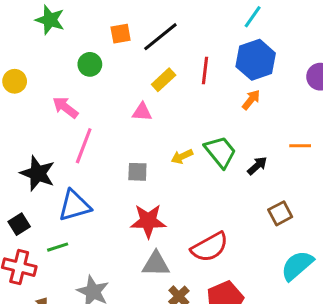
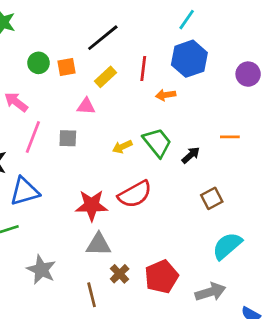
orange square: (121, 34) -> (66, 67), moved
orange arrow: (251, 100) -> (166, 95), moved, turned -138
gray square: (137, 172) -> (68, 138), moved
red semicircle: (210, 247) -> (135, 194), moved

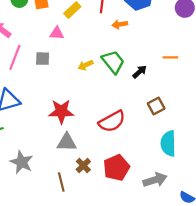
red semicircle: (135, 194) -> (112, 121), moved
cyan semicircle: (227, 246) -> (168, 143), turned -50

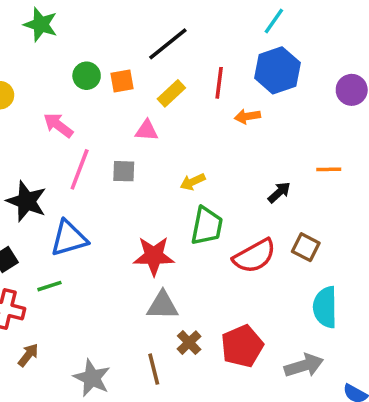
green trapezoid: (113, 62) -> (207, 226), moved, turned 50
brown square: (156, 106) -> (306, 247), turned -35
red semicircle: (112, 121) -> (254, 256), moved
gray star: (22, 162) -> (92, 378), moved

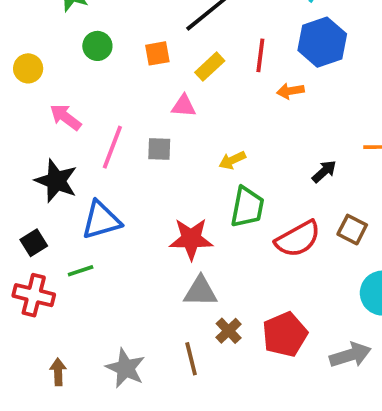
green circle: (87, 76) -> (97, 46), moved
pink arrow: (58, 125) -> (66, 117), moved
brown arrow: (28, 355) -> (58, 372), moved, turned -40

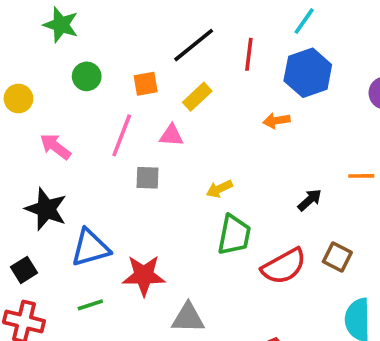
red line: (260, 55) -> (249, 54), moved
pink line: (112, 147) -> (122, 135), moved
red star: (191, 239) -> (144, 275), moved
green line: (81, 271) -> (90, 305), moved

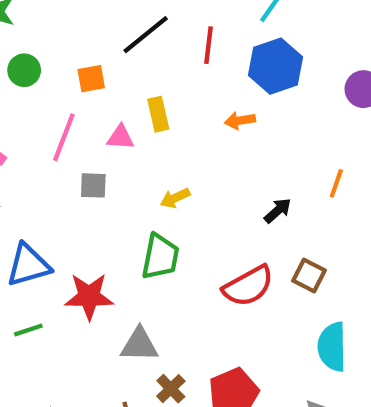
yellow rectangle: (197, 97) -> (158, 114), moved, turned -60
orange line: (361, 176) -> (336, 183), turned -70
green trapezoid: (234, 235) -> (160, 257), moved

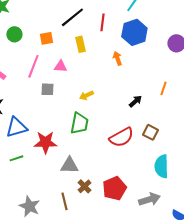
yellow rectangle: (158, 114) -> (80, 44), moved
orange arrow: (240, 121) -> (117, 58), turned 80

